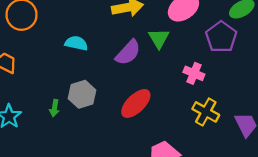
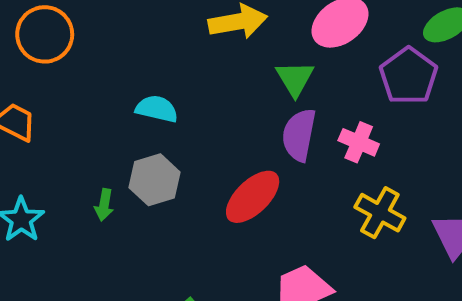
cyan semicircle: (76, 43) -> (157, 109), moved
purple semicircle: (128, 53) -> (299, 135), moved, turned 148

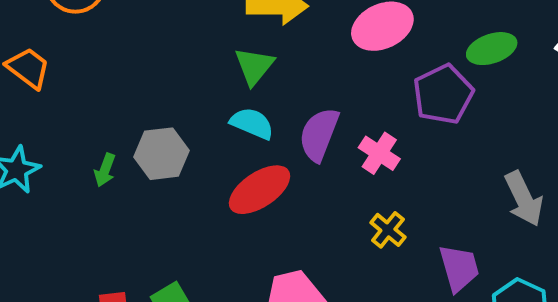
green triangle: (295, 78) -> (254, 66), moved
cyan semicircle: (157, 109) -> (252, 123), moved
yellow cross: (380, 213) -> (388, 230), size x0.7

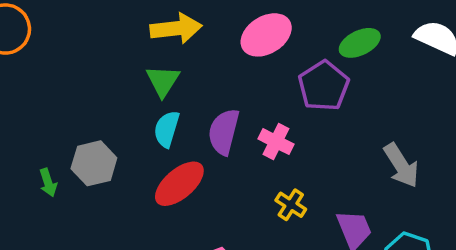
cyan semicircle: (252, 123) -> (167, 129), turned -90
green arrow: (105, 170) -> (48, 183), turned -32

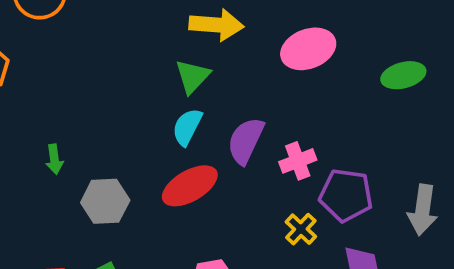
purple pentagon: (324, 86) -> (346, 195), moved, turned 30
pink cross: (276, 142) -> (298, 161), turned 32
gray hexagon: (94, 163) -> (105, 201), moved
gray arrow: (401, 165) -> (423, 210), turned 30

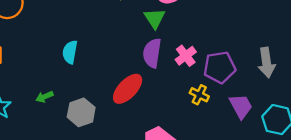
green triangle: (193, 76) -> (155, 18), moved
cyan semicircle: (187, 127) -> (70, 52), moved
green arrow: (54, 159) -> (45, 97), turned 91

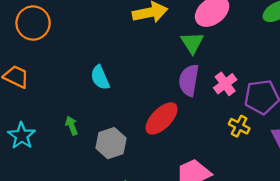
cyan semicircle: (70, 52) -> (100, 78), turned -35
green arrow: (45, 97) -> (72, 126), turned 91

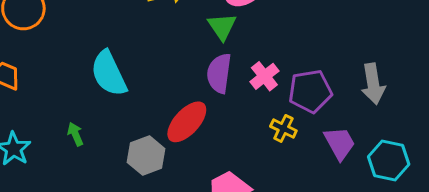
cyan semicircle: (100, 78) -> (109, 73), size x1.5
gray hexagon: (111, 143) -> (146, 155), moved

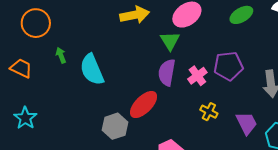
purple pentagon: (310, 91) -> (228, 66), moved
green arrow: (75, 134) -> (61, 55), moved

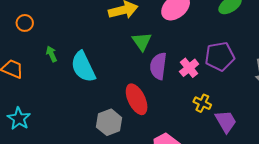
orange circle: (36, 23) -> (25, 23), size x0.6
green triangle: (170, 41) -> (142, 41), moved
red ellipse: (144, 105) -> (137, 99), turned -68
purple trapezoid: (247, 123) -> (226, 121), moved

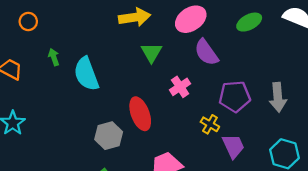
purple pentagon: (220, 56) -> (235, 96), moved
purple semicircle: (158, 66) -> (206, 52), moved, turned -48
pink cross: (189, 68) -> (180, 87), moved

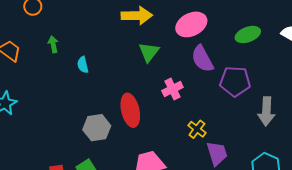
cyan semicircle: (86, 74) -> (83, 65), size x0.5
purple pentagon: (235, 96) -> (235, 81), moved

